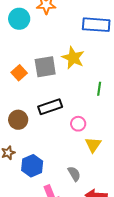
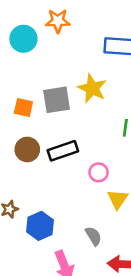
orange square: (19, 73) -> (23, 107), turned -35
brown circle: (18, 120) -> (27, 149), moved

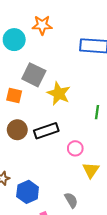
yellow star: (92, 88) -> (59, 93), moved
gray square: (57, 100) -> (34, 75), moved, turned 35

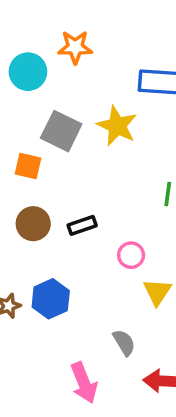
yellow star: (59, 93) -> (117, 126), moved
black rectangle: (46, 131) -> (82, 225), size x0.7
blue hexagon: (28, 192) -> (51, 299), moved

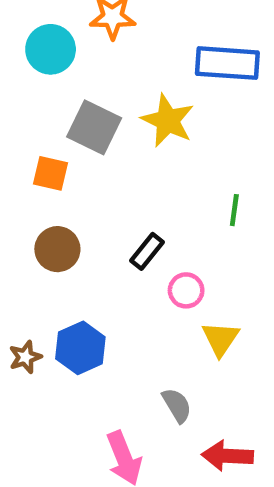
black rectangle: (82, 225) -> (147, 251), moved, turned -32

